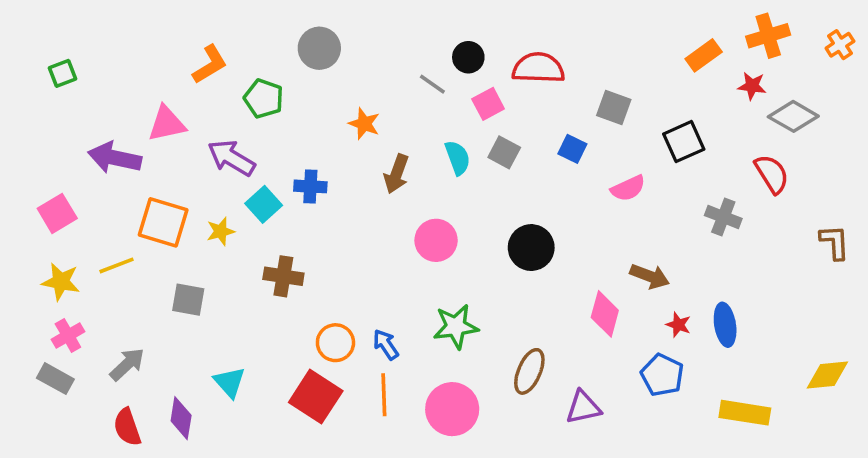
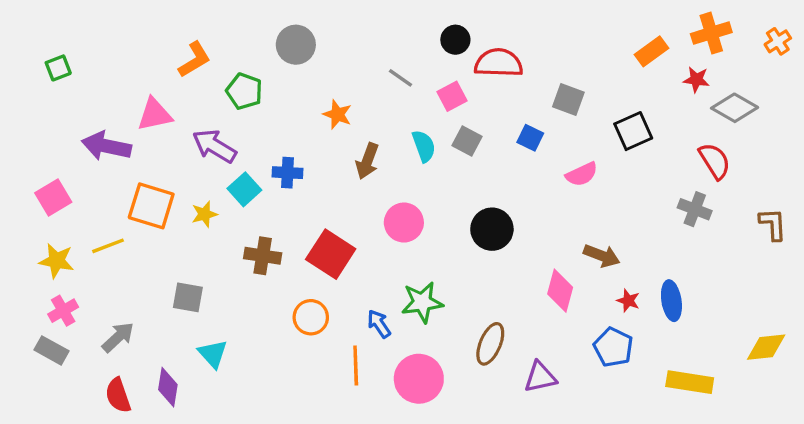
black circle: (468, 57) -> (455, 40), moved
gray cross: (723, 217) -> (695, 209), moved
gray square: (188, 300) -> (188, 297), moved
blue arrow: (386, 344) -> (379, 324), moved
red square: (316, 397) -> (331, 254), moved

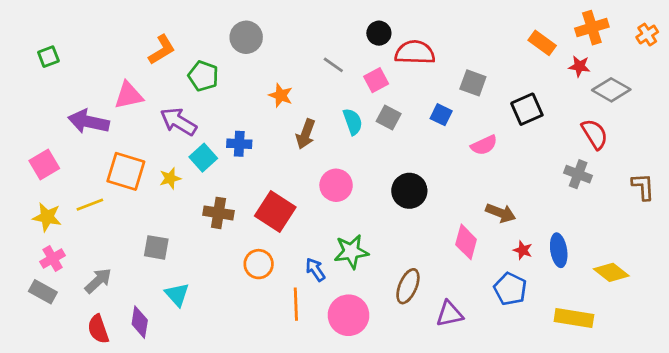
orange rectangle: (651, 51) -> (542, 43), turned 72
yellow diamond: (766, 347) -> (611, 272), moved, turned 44

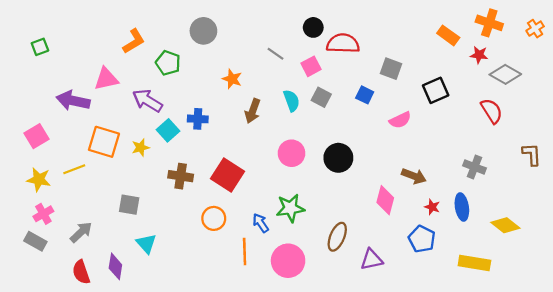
orange cross: (592, 28) -> (489, 23), turned 35
gray cross: (578, 174) -> (474, 167), moved
pink circle: (336, 185) -> (292, 153), moved

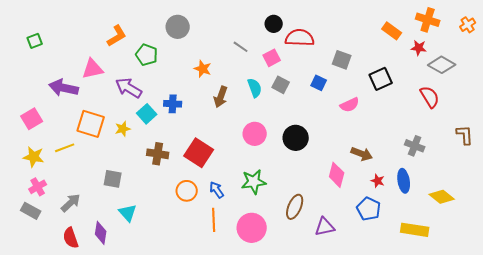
blue arrow: (261, 223) -> (217, 190), moved

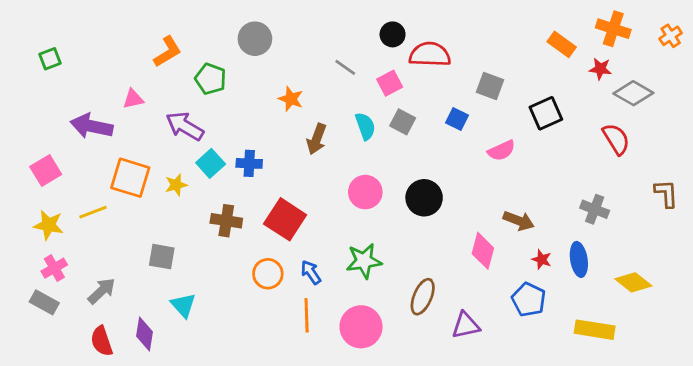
pink triangle: (93, 69) -> (133, 99), size x0.7
blue cross: (173, 104) -> (249, 163), moved

